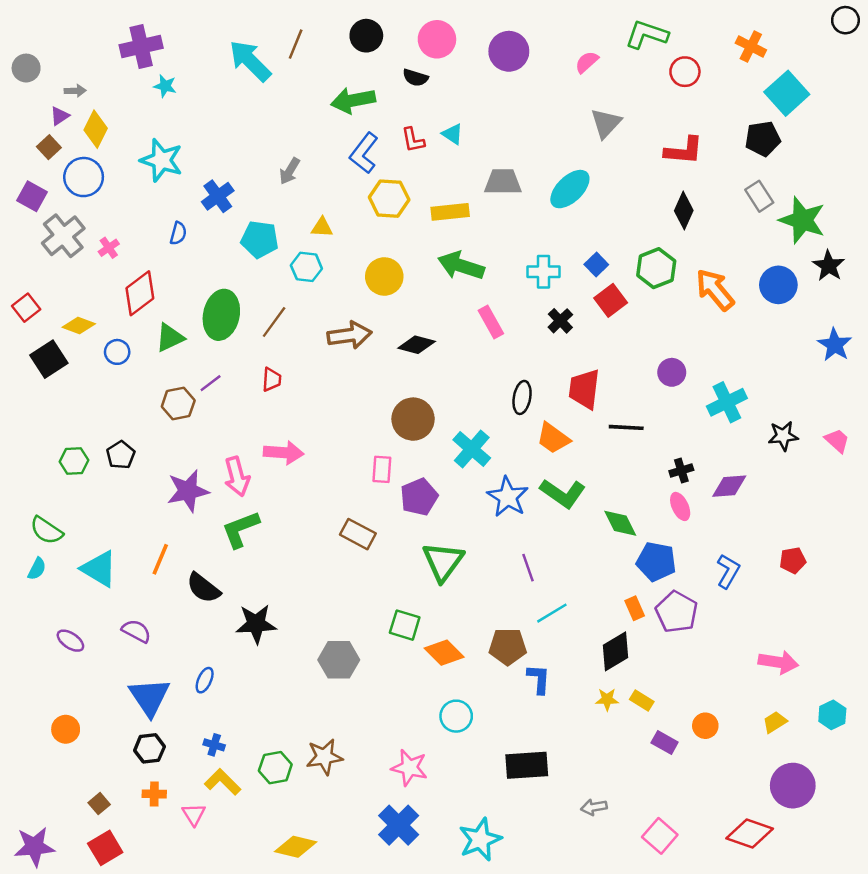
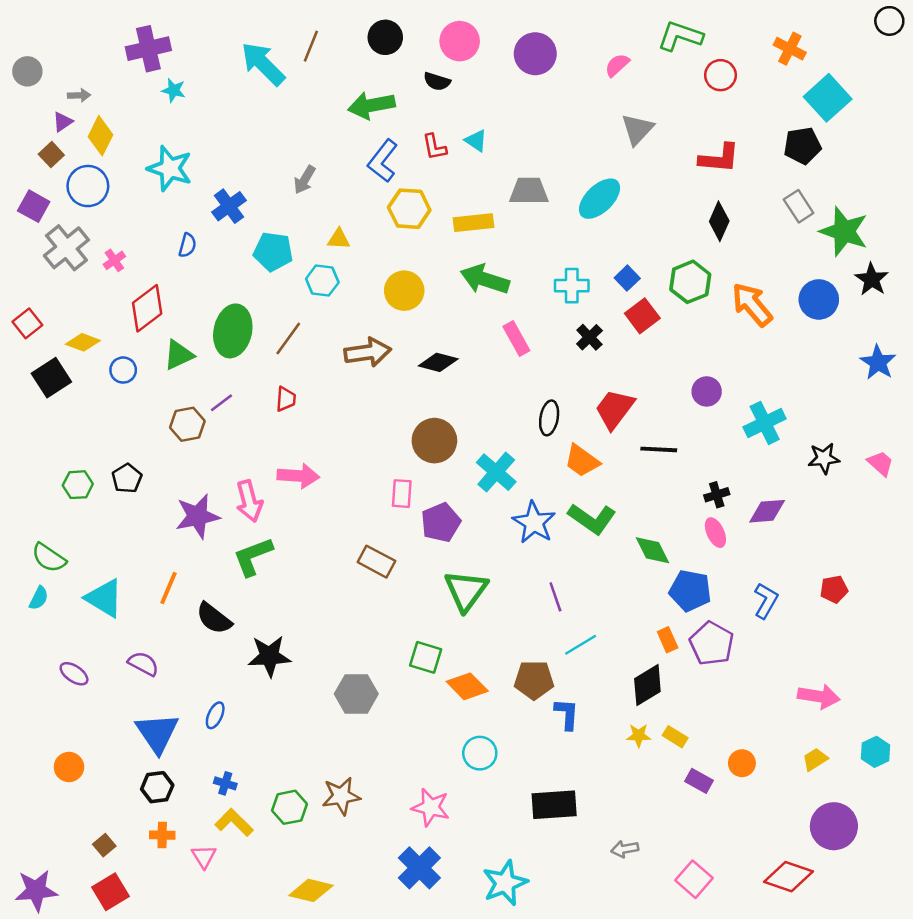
red trapezoid: (584, 389) -> (615, 409), turned 30

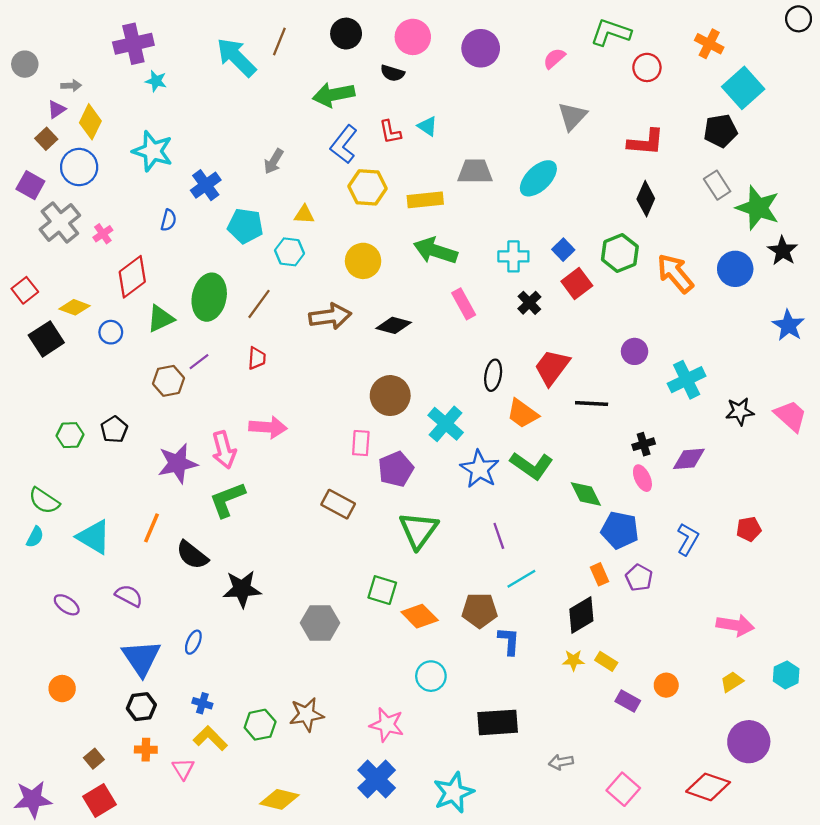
pink trapezoid: (881, 463) -> (791, 416), size x1.4
purple pentagon: (712, 643) -> (639, 578), size x0.7

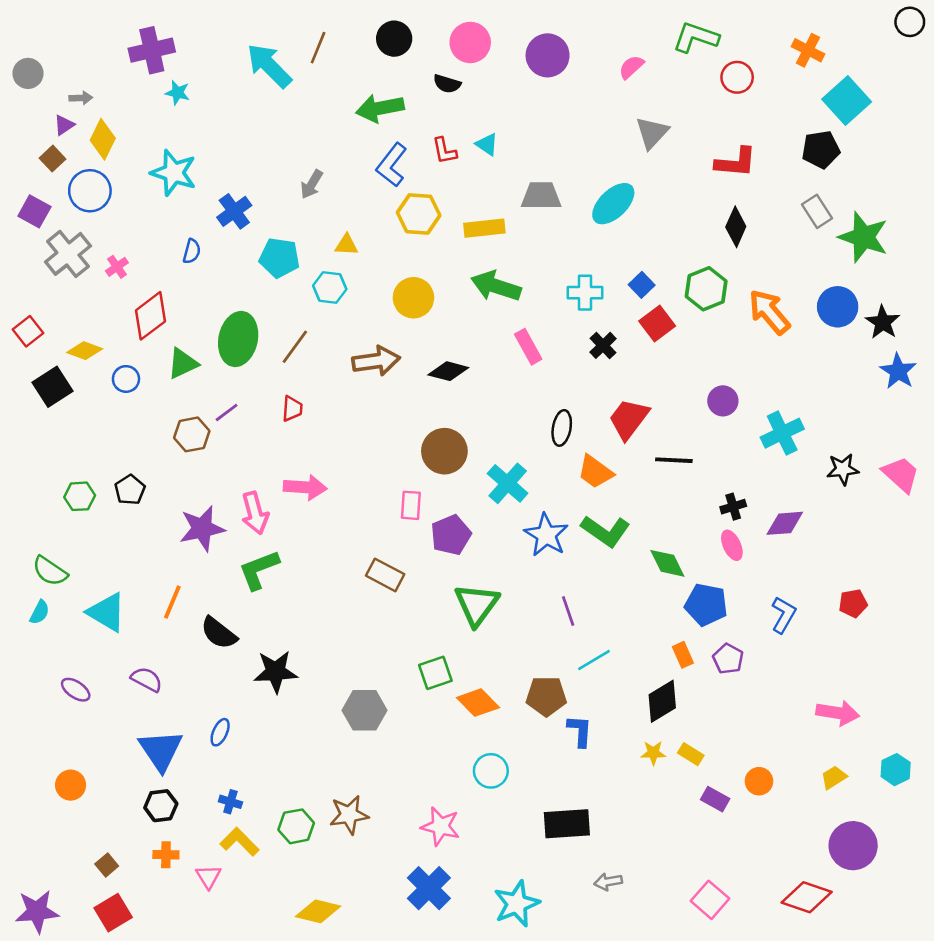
black star: (783, 251) -> (883, 322), moved
green square: (382, 590) -> (435, 673), turned -36
gray arrow: (561, 762) -> (608, 882), moved

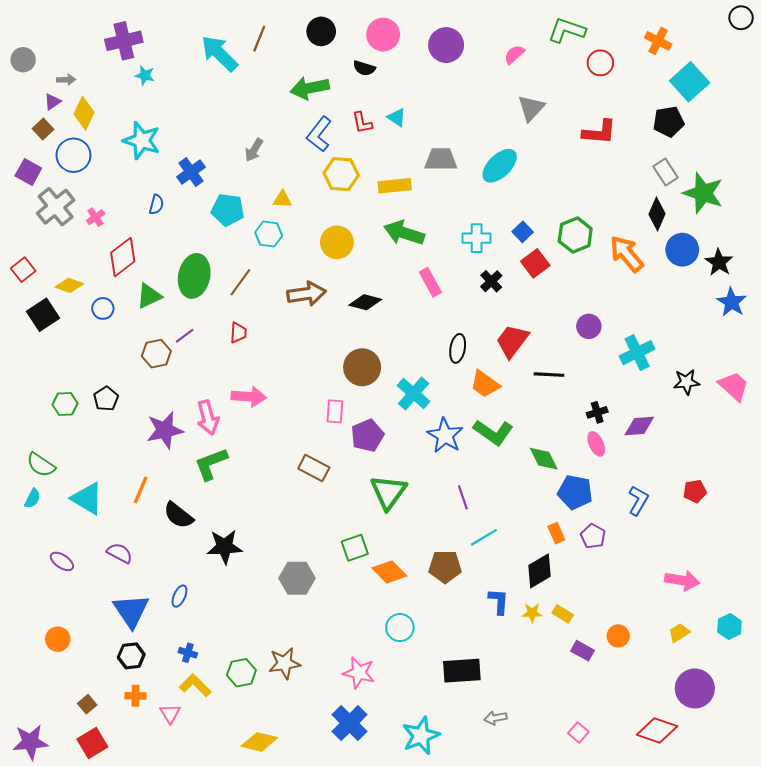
black diamond: (736, 227) -> (657, 214), moved
blue L-shape: (580, 731) -> (499, 601), moved
pink square: (710, 900) -> (578, 733), size x0.7

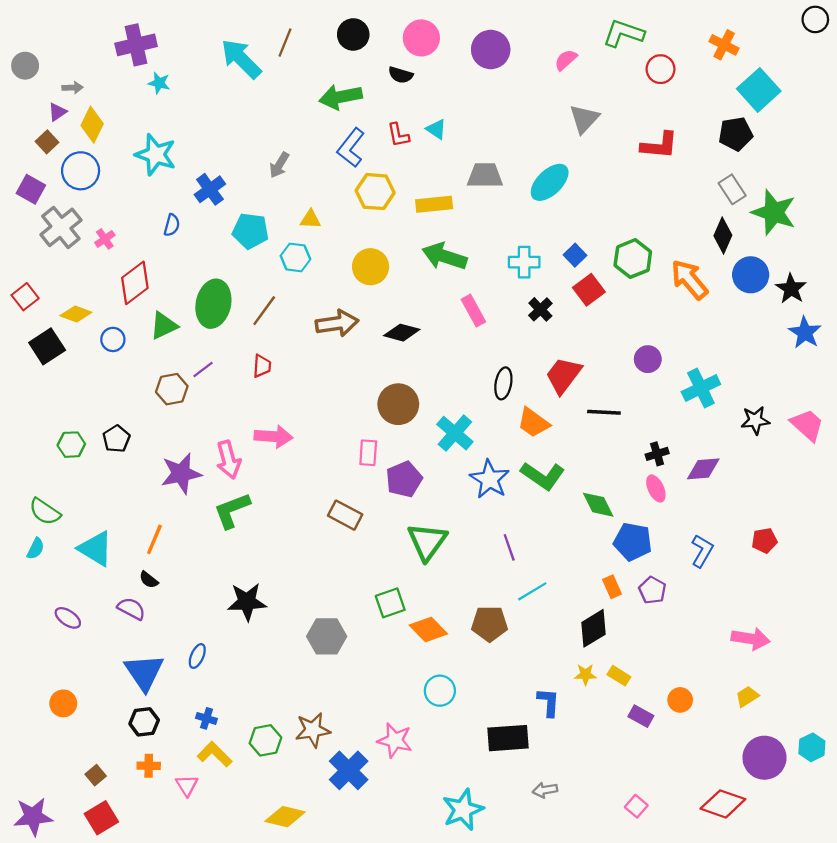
black semicircle: (178, 515) -> (149, 580), moved, size x0.6
blue L-shape: (499, 601) -> (548, 702), moved
cyan hexagon: (729, 627) -> (812, 747), moved
blue cross: (350, 723) -> (349, 770), moved

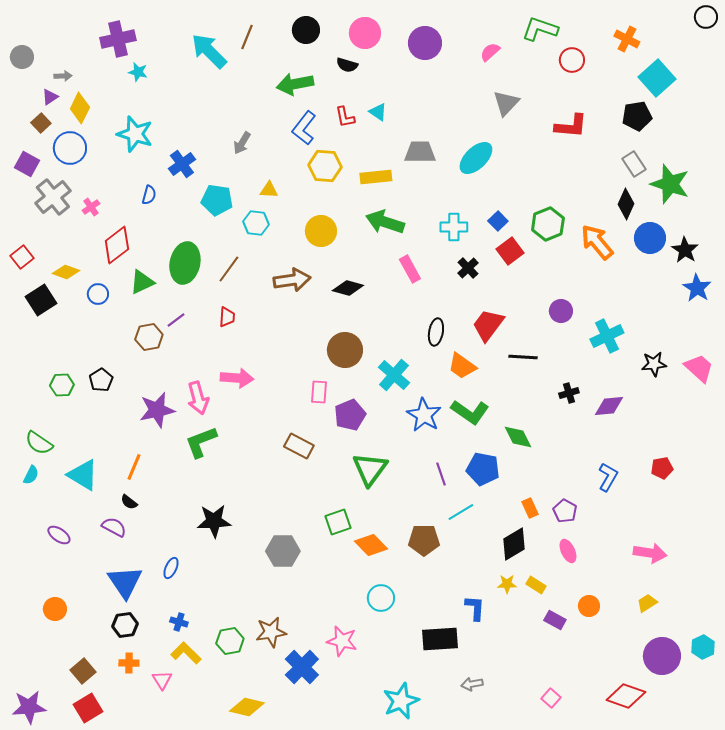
pink ellipse: (656, 489) -> (568, 551), moved
blue pentagon: (633, 542) -> (483, 469), moved
brown square: (96, 775) -> (83, 671), size x1.4

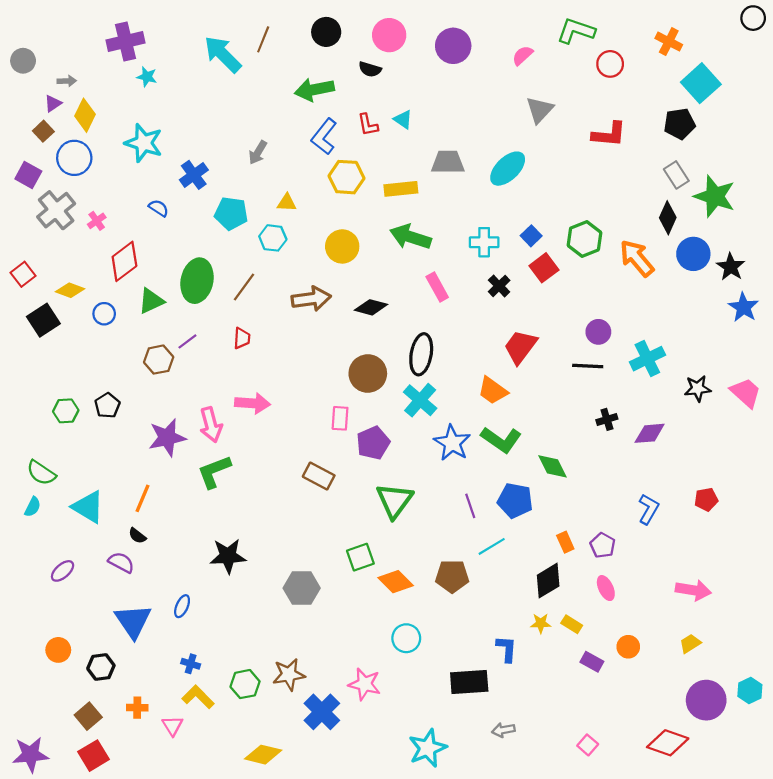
blue semicircle: (149, 195) -> (159, 208), turned -72
black ellipse: (436, 332) -> (421, 354), moved, size x1.4
black line: (523, 357) -> (588, 366), moved
purple ellipse: (59, 535) -> (63, 571), turned -75
black hexagon: (125, 625) -> (101, 667), moved

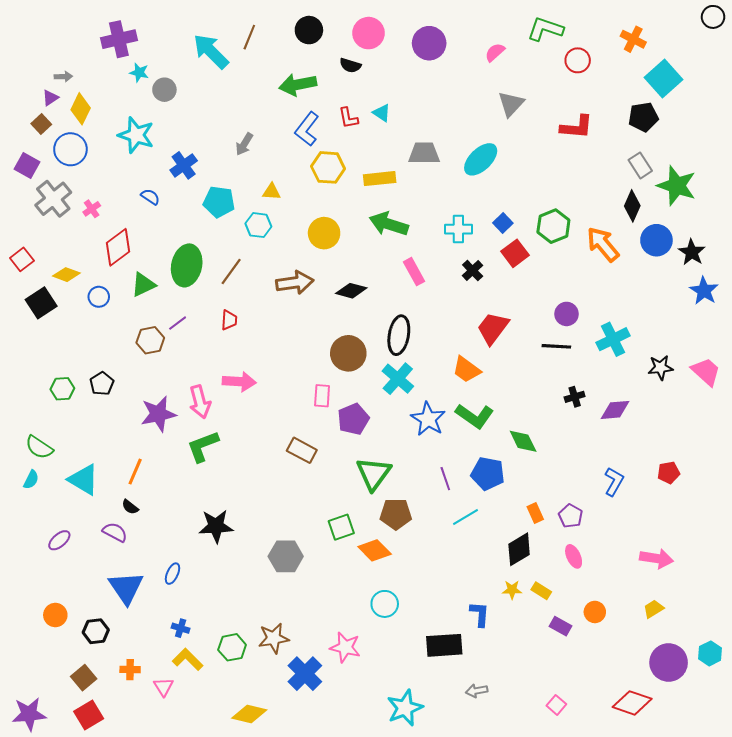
gray circle: (23, 61) -> (164, 90), moved
brown pentagon: (452, 576) -> (396, 514), moved

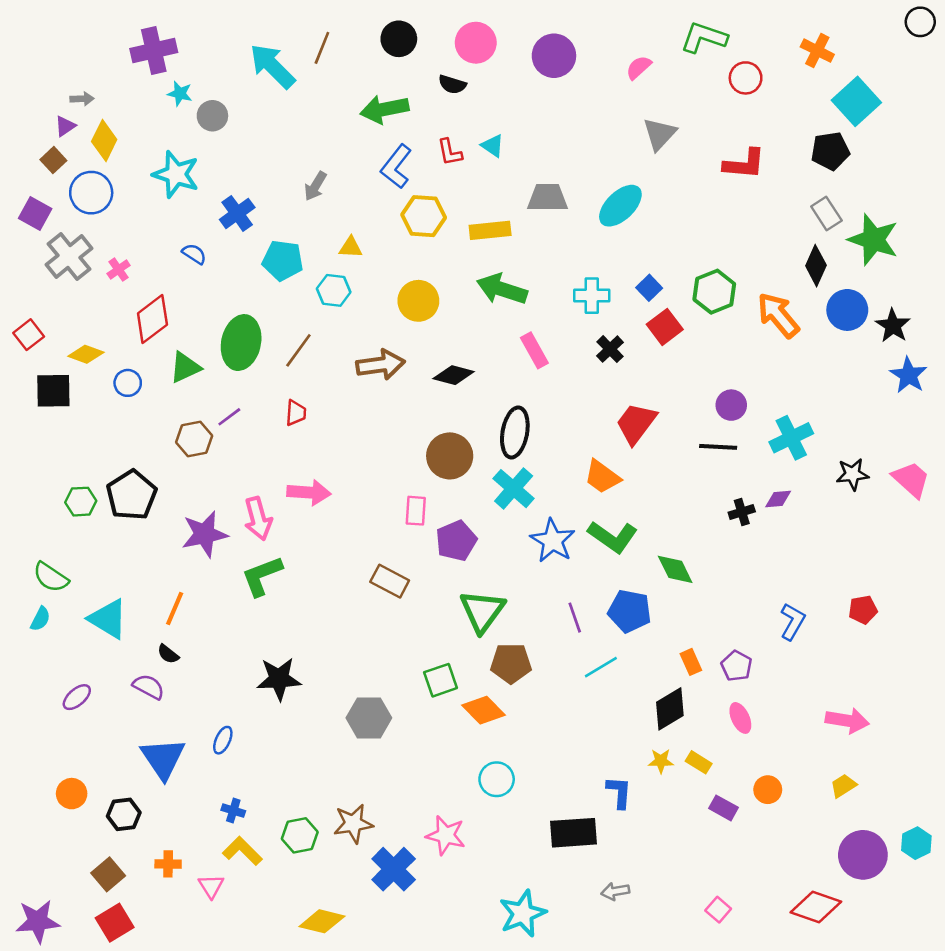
black square: (41, 303) -> (53, 391), turned 32
black pentagon: (102, 384) -> (132, 495), size x1.6
purple diamond: (615, 410) -> (778, 499), moved, size x0.7

